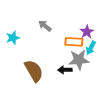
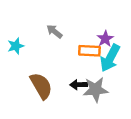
cyan arrow: (91, 48) -> (110, 58), size x1.6
gray star: (79, 60) -> (96, 89), moved

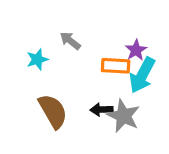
cyan star: (16, 46) -> (37, 59), moved
gray star: (96, 89) -> (123, 116), turned 30

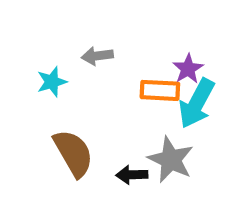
gray arrow: (70, 41) -> (97, 56), turned -45
black arrow: (101, 110) -> (132, 175), moved

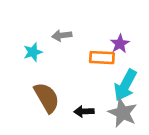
cyan arrow: (197, 103) -> (125, 85), moved
gray star: (171, 160) -> (123, 113), moved

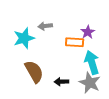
cyan star: (33, 52) -> (24, 38), size x1.5
cyan arrow: (125, 85) -> (92, 62), turned 135

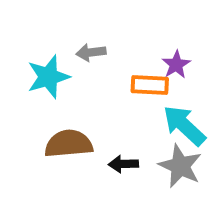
cyan arrow: (92, 62) -> (184, 125), turned -30
brown semicircle: (34, 72) -> (69, 144), turned -65

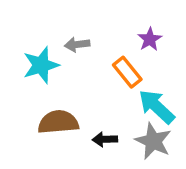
purple star: (176, 65) -> (150, 39), moved
orange rectangle: (150, 85) -> (127, 72), turned 48

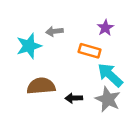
orange rectangle: (127, 72) -> (90, 51), turned -35

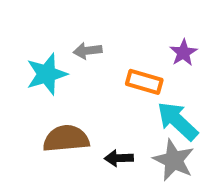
purple star: (105, 28) -> (183, 53), moved

